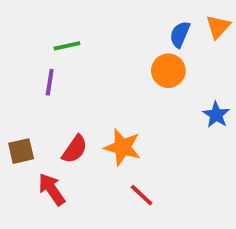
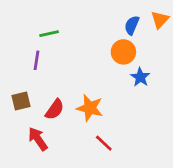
blue star: (216, 115) -> (140, 77), moved
brown square: (21, 151) -> (21, 101), moved

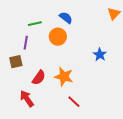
blue semicircle: (132, 25) -> (66, 18), moved, turned 104
orange circle: (123, 52) -> (58, 37), moved
brown square: (21, 101) -> (16, 62), moved

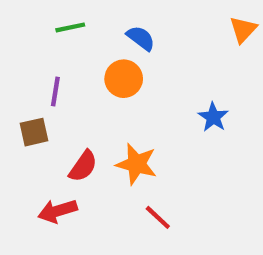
green line: (35, 24) -> (70, 27), moved
red arrow: (27, 99) -> (57, 211), turned -72

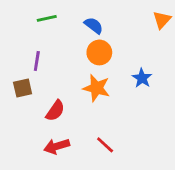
orange circle: (124, 79) -> (99, 52), moved
orange star: (136, 164) -> (96, 88), moved
red arrow: (57, 211) -> (57, 146), moved

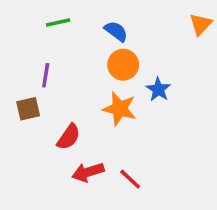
blue star: (142, 78) -> (158, 89), moved
red arrow: (57, 146) -> (88, 172), moved

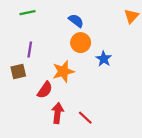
green line: (58, 22) -> (28, 13), moved
orange star: (120, 109) -> (63, 71), moved, turned -30
red arrow: (88, 172) -> (58, 113), turned 114

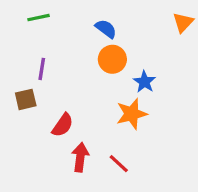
orange star: (63, 71) -> (132, 114), moved

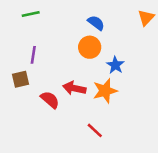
blue semicircle: (106, 29) -> (96, 23), moved
red semicircle: (63, 125) -> (50, 100), turned -84
red arrow: (80, 157) -> (74, 88), moved, turned -85

